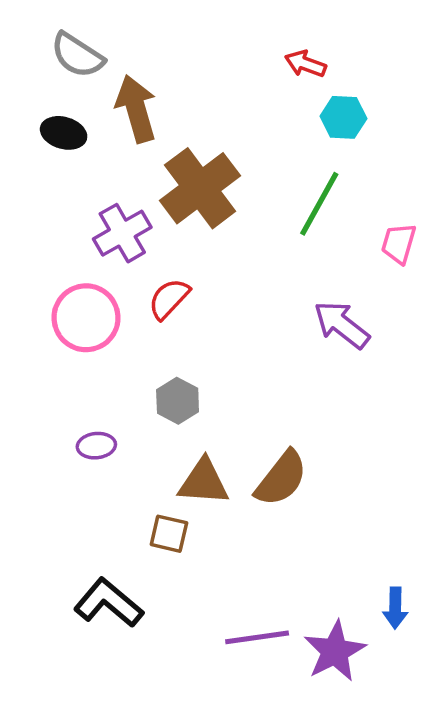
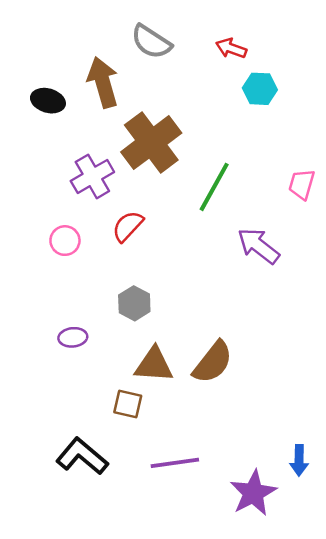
gray semicircle: (77, 55) -> (151, 42), moved
green line: (319, 204) -> (214, 187), moved
pink circle: (86, 318) -> (65, 241), size x0.6
purple line: (257, 637) -> (175, 463), moved

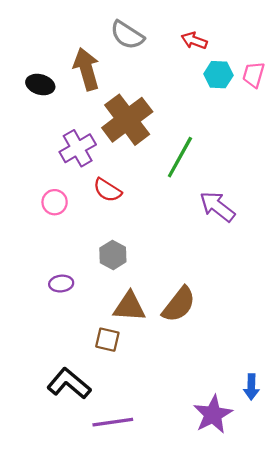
pink trapezoid: (302, 184) -> (254, 75), moved
red semicircle: (128, 226) -> (107, 190), turned -100
purple line: (175, 463) -> (113, 422), moved

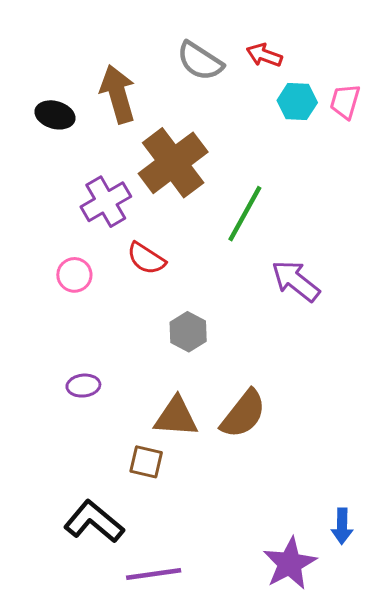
gray semicircle: (127, 35) -> (200, 61), moved
gray hexagon: (113, 255) -> (188, 332), moved

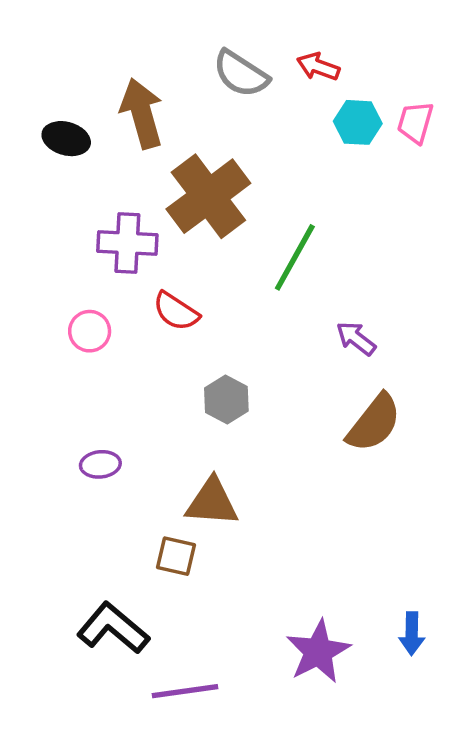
purple cross: (106, 202) -> (127, 243), turned 33
purple arrow: (296, 281) -> (356, 338), size x0.7
brown semicircle: (243, 414) -> (374, 423), moved
purple star: (290, 563) -> (318, 652), moved

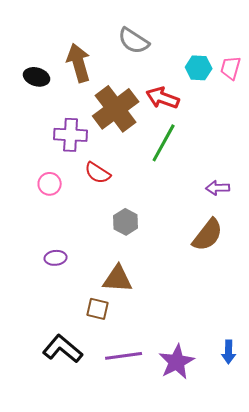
red arrow: (318, 67) -> (163, 98), moved, size x1.4
purple arrow: (356, 338) -> (218, 188), moved, turned -40
purple line: (185, 691) -> (124, 356), moved

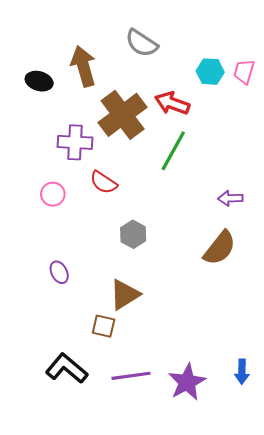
purple ellipse: (56, 258) -> (59, 272), turned 70
brown triangle: (118, 279) -> (125, 294), turned -36

